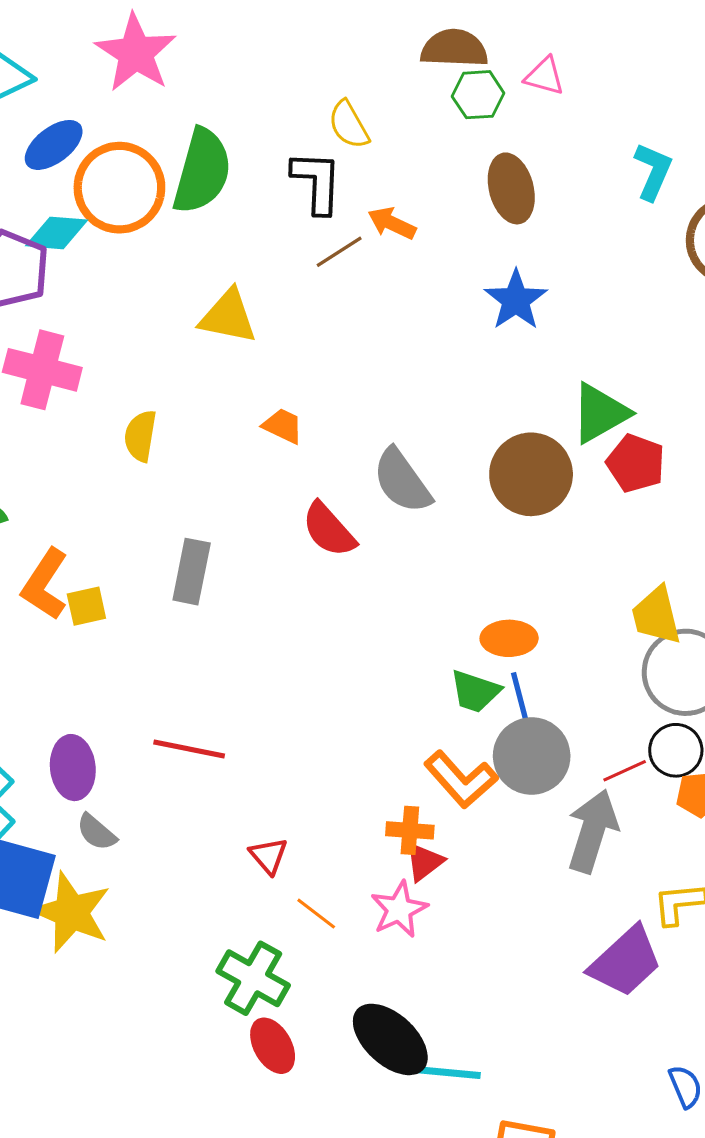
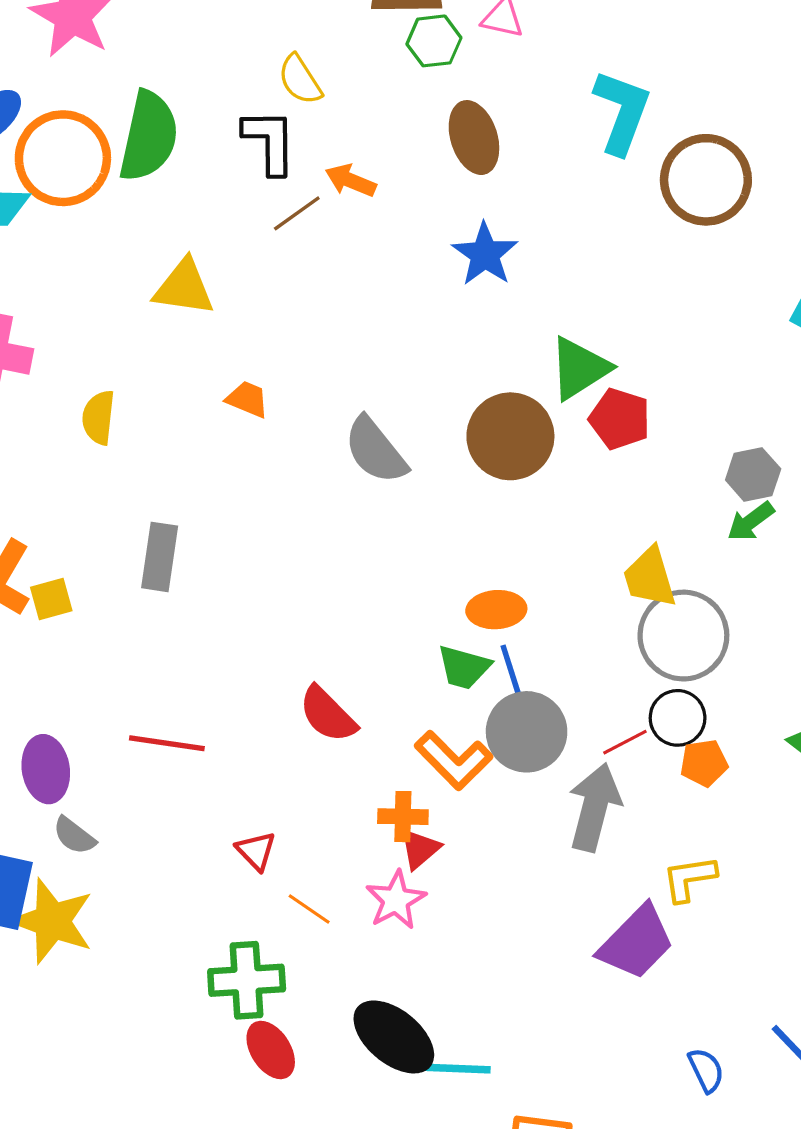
cyan L-shape: (653, 171) -> (622, 112), size x1.4
red semicircle: (329, 530) -> (328, 714), moved
green cross: (253, 978) -> (247, 980), turned -30

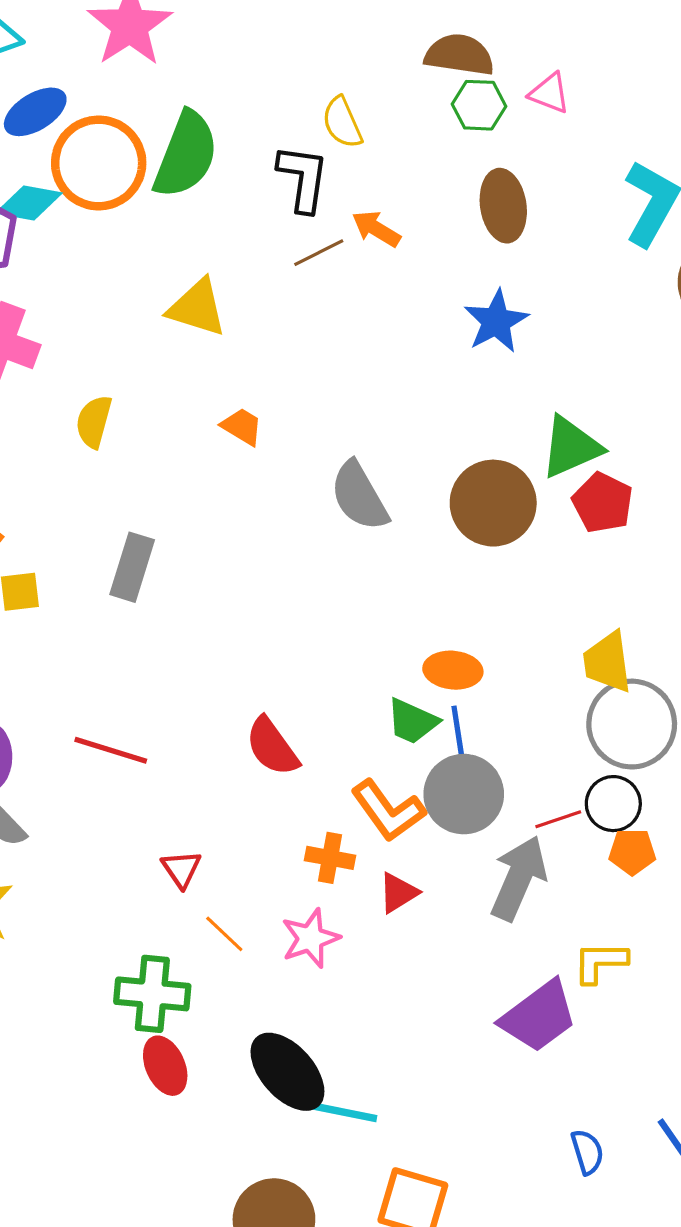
red triangle: (420, 849) -> (398, 893), moved

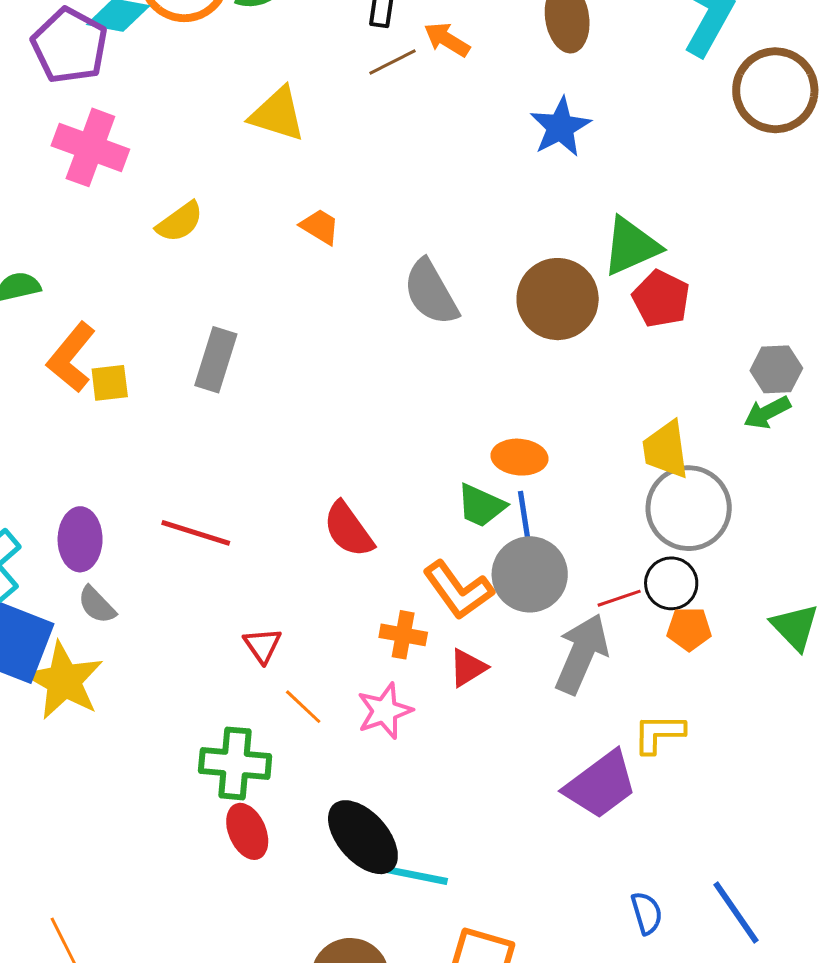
yellow semicircle: (94, 422) -> (180, 222), turned -141

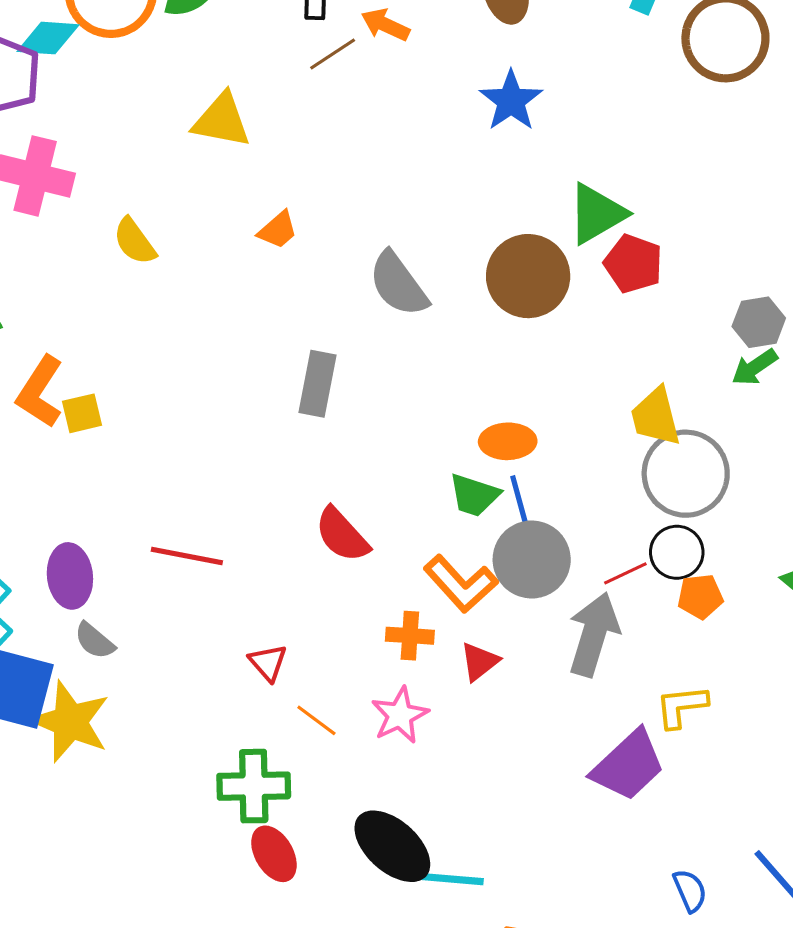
yellow semicircle: (180, 222) -> (135, 241), turned 96
orange trapezoid: (320, 227) -> (278, 230), turned 114
gray rectangle: (216, 360) -> (318, 384), moved

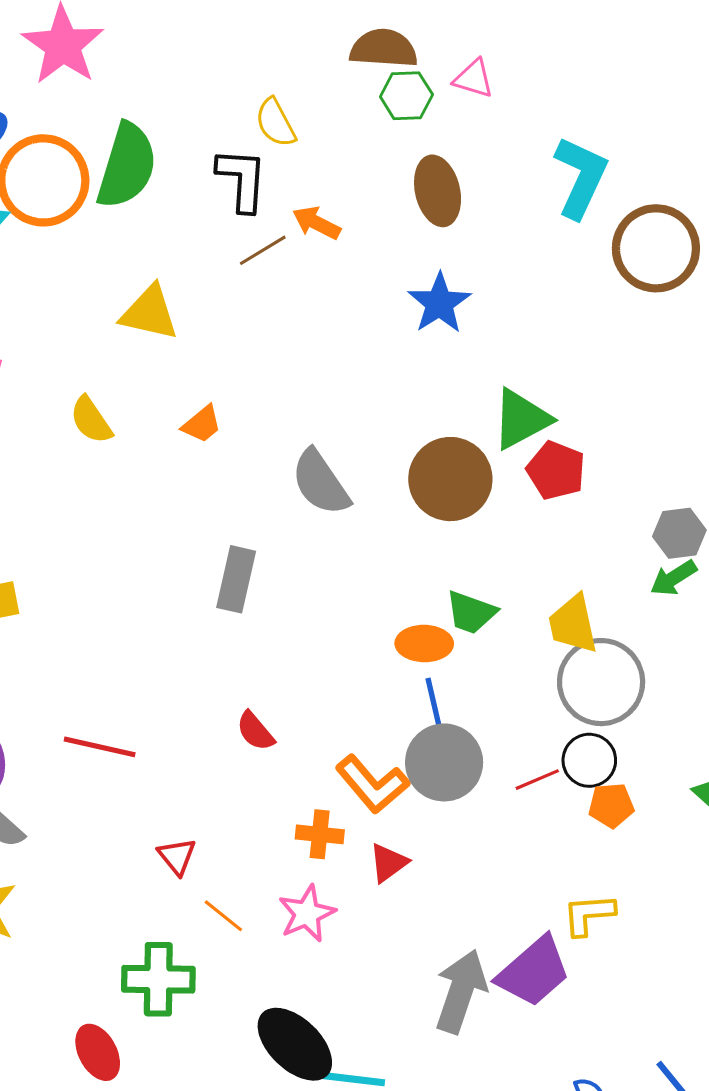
yellow semicircle: (135, 241) -> (91, 420), moved
green trapezoid: (474, 495) -> (471, 612), moved
red semicircle: (342, 535) -> (255, 731), size x0.7
gray arrow: (594, 634) -> (461, 991), moved
red ellipse: (274, 854) -> (98, 1052), moved

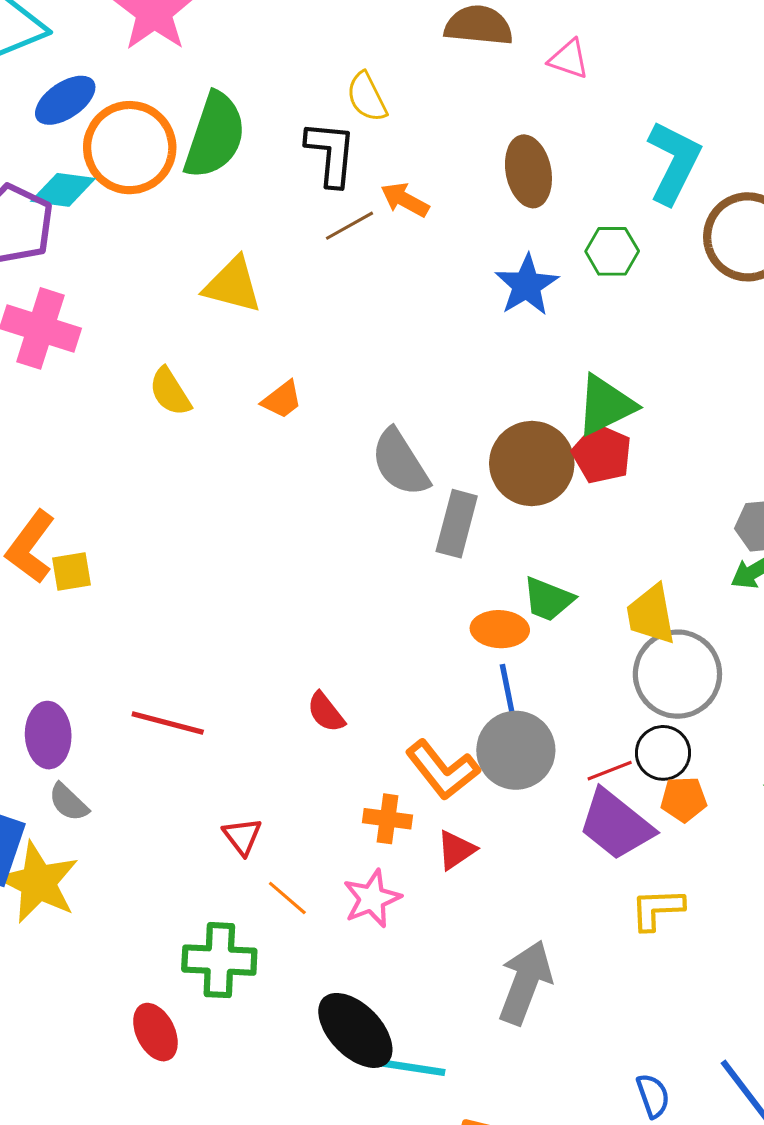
green hexagon: (406, 96) -> (612, 251), moved
red pentagon: (556, 470) -> (602, 454), moved
gray rectangle: (236, 579) -> (457, 524), moved
purple trapezoid: (533, 972) -> (616, 825), moved, turned 78

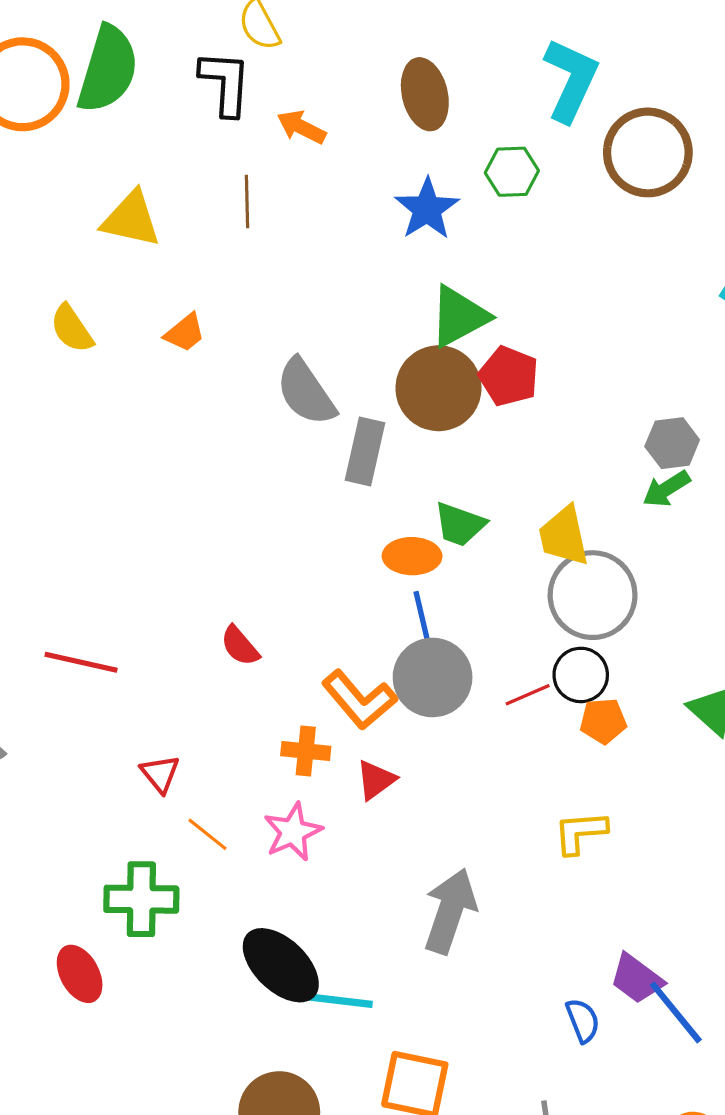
brown line: (350, 226) -> (247, 201), moved, turned -60
green triangle: (606, 405) -> (459, 316), moved
purple trapezoid: (616, 825) -> (637, 979), moved, size x0.7

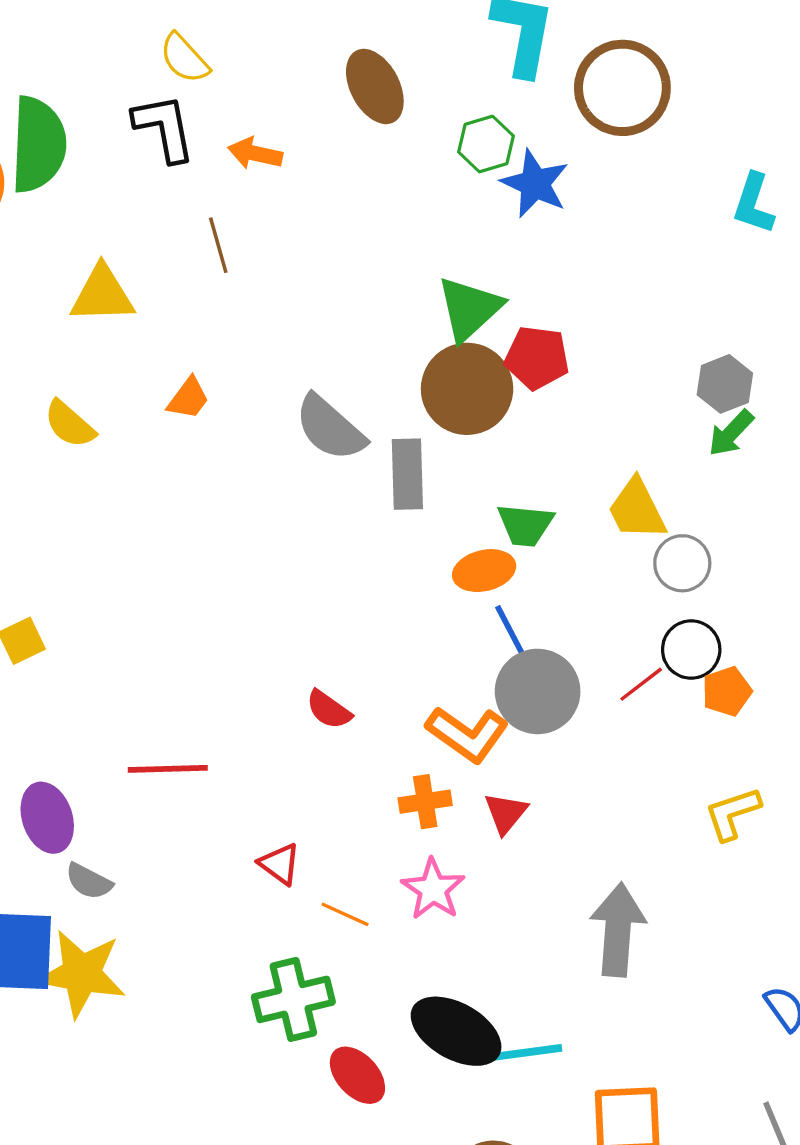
blue star: (427, 209) -> (535, 184), moved
gray circle: (593, 595) -> (682, 563), size x0.6
red ellipse: (80, 974) -> (357, 1075), moved

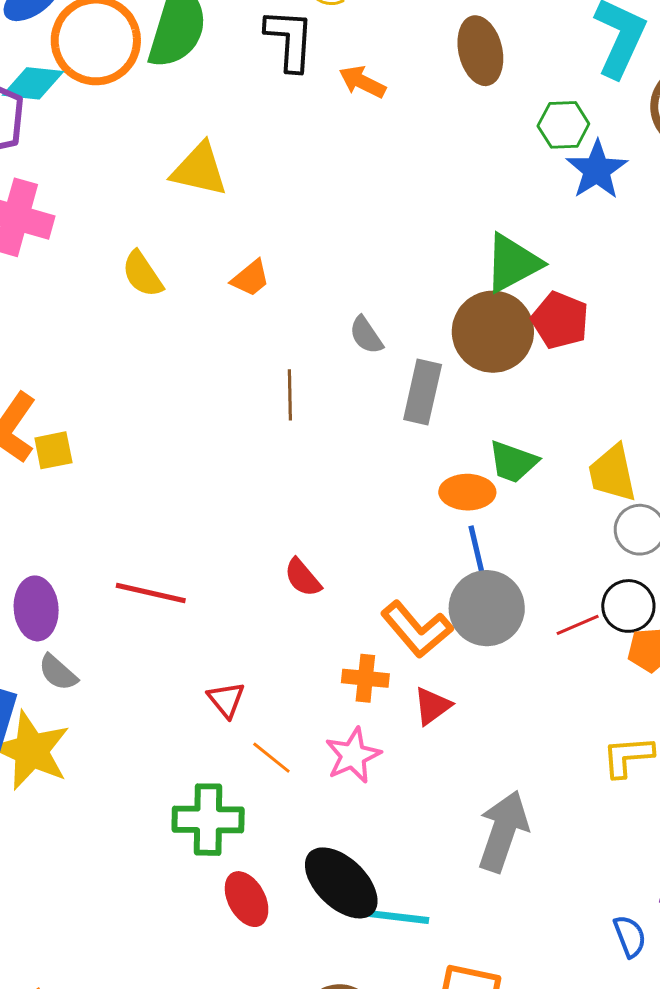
brown line: (218, 245) -> (290, 395), moved
gray semicircle: (330, 428) -> (366, 335), size x0.6

